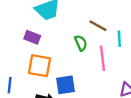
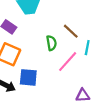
pink line: (102, 58) -> (68, 62), turned 35

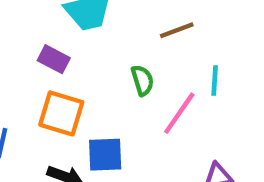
brown line: (71, 31) -> (177, 30), moved, turned -56

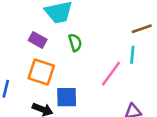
brown line: (177, 30) -> (142, 29), moved
green semicircle: (142, 80) -> (75, 43), moved

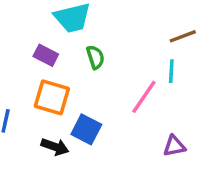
blue square: (67, 97) -> (86, 129), turned 30

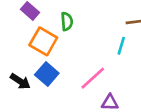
orange square: (52, 97) -> (43, 41), moved
pink line: (144, 97) -> (93, 78), moved

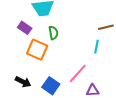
blue square: (47, 74) -> (51, 86), moved

